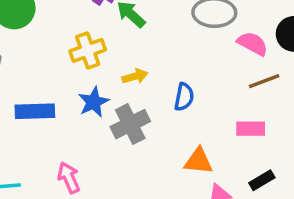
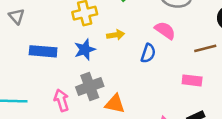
pink semicircle: (253, 44) -> (165, 30), moved
gray cross: (130, 124) -> (90, 87), moved
orange triangle: (199, 161) -> (115, 104), moved

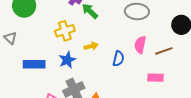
pink semicircle: (165, 30) -> (140, 45), moved, turned -108

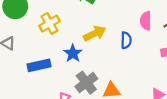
yellow cross: (65, 31) -> (50, 23), moved
yellow arrow: (91, 46) -> (95, 33), size x1.5

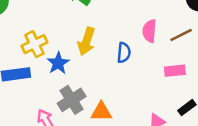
yellow cross: (50, 23) -> (34, 44), moved
yellow arrow: (95, 33) -> (86, 41), turned 130

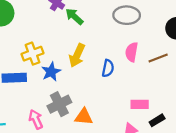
pink rectangle: (175, 71) -> (140, 104), moved

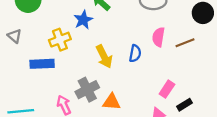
yellow arrow: (77, 55) -> (104, 57), moved, turned -50
blue star: (51, 72) -> (83, 20), moved
pink rectangle: (140, 104) -> (167, 89), turned -56

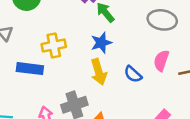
blue star: (83, 20) -> (101, 43), moved
blue semicircle: (135, 53) -> (133, 74), turned 112

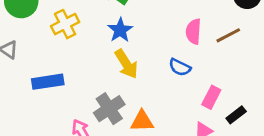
yellow cross: (54, 46) -> (65, 24), moved
blue semicircle: (133, 74) -> (180, 67), moved

